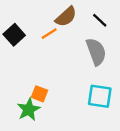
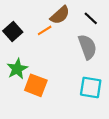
orange square: (39, 94) -> (36, 85), size x1.5
green star: (29, 109) -> (17, 69), moved

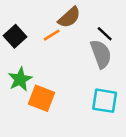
black line: (91, 18) -> (105, 34), moved

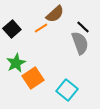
orange square: (42, 98) -> (33, 78), turned 35
cyan square: (105, 101) -> (67, 90), moved, turned 30

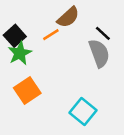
green star: (16, 63) -> (20, 53), moved
orange square: (33, 78) -> (27, 90), moved

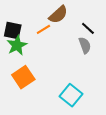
black square: (15, 36) -> (13, 30), turned -36
gray semicircle: (99, 53) -> (85, 45), size x0.7

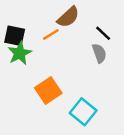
orange square: (23, 77) -> (48, 91), moved

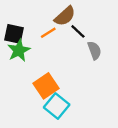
black line: (103, 33) -> (78, 31), moved
cyan square: (83, 112) -> (57, 106), moved

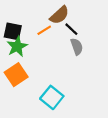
gray semicircle: (94, 50) -> (77, 47), moved
orange square: (46, 86) -> (16, 75), moved

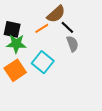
green star: (17, 47) -> (16, 44), turned 30
cyan square: (52, 97) -> (43, 62), moved

